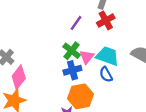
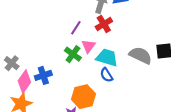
pink triangle: (87, 57) -> (88, 46), moved
blue cross: (72, 70) -> (43, 75), moved

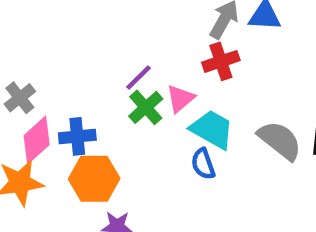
purple line: (76, 28) -> (138, 77), moved
orange hexagon: (83, 97) -> (94, 179), moved

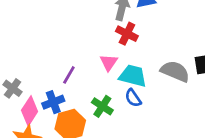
red cross: (221, 61) -> (127, 34), turned -30
purple line: (138, 77) -> (69, 75), moved
green cross: (146, 107) -> (102, 106), moved

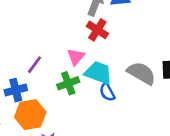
blue semicircle: (133, 98) -> (107, 92), moved
green cross: (102, 106) -> (68, 83), moved, turned 30

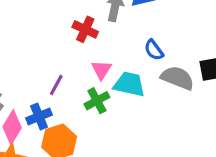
red cross: (97, 30) -> (85, 29), moved
blue semicircle: (107, 92) -> (154, 50), moved

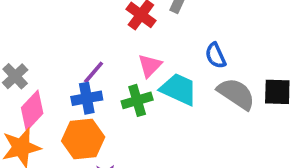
blue cross: (39, 116) -> (87, 98), moved

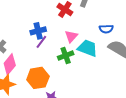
blue semicircle: (216, 56) -> (106, 29), turned -64
blue cross: (87, 98) -> (38, 31), moved

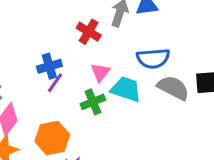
blue semicircle: (106, 29) -> (153, 58), size x1.5

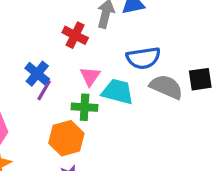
blue cross: (49, 66) -> (37, 74), turned -30
green cross: (93, 102) -> (85, 107), turned 30
orange hexagon: (52, 138) -> (66, 138), moved

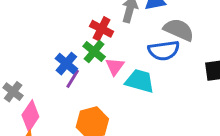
gray semicircle: (166, 87) -> (179, 30), moved
green cross: (85, 107) -> (94, 52), moved, turned 35

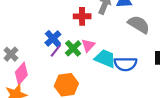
red cross: (102, 29) -> (82, 16), turned -35
blue semicircle: (164, 50) -> (126, 64), moved
green cross: (94, 52) -> (73, 48), moved

